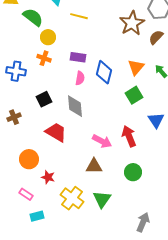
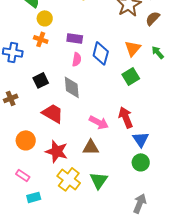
blue triangle: (156, 120) -> (141, 139), moved
green circle: (133, 172) -> (141, 162), moved
red star: (48, 177) -> (57, 151), moved, size x1.6

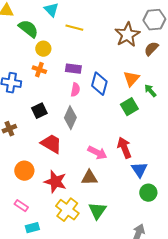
green arrow: (158, 52) -> (150, 91), moved
gray diamond: (72, 87) -> (70, 118), turned 30
green circle: (141, 162) -> (148, 193), moved

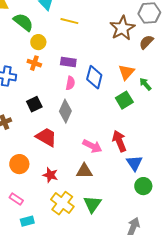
red star: (55, 182) -> (50, 175), size x0.7

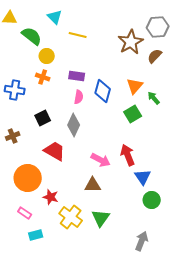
orange circle: (19, 164) -> (28, 178), size x1.4
red star: (50, 175) -> (51, 197), moved

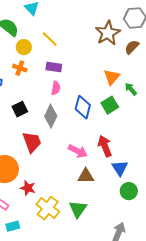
yellow line: (78, 35) -> (50, 39), moved, turned 30
blue diamond: (103, 91) -> (83, 107), moved
red trapezoid: (55, 151) -> (32, 142), turned 40
brown triangle: (93, 185) -> (86, 176), moved

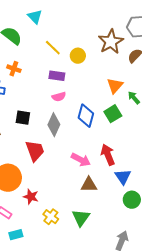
yellow circle: (24, 47) -> (78, 56), moved
orange cross: (20, 68) -> (14, 69), moved
pink semicircle: (56, 88) -> (59, 97), turned 64
black square: (20, 109) -> (23, 118), turned 35
yellow cross: (48, 208) -> (51, 217), size x0.7

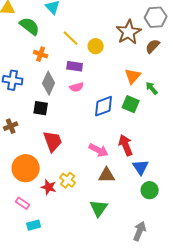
orange cross: (14, 69) -> (41, 54), moved
green square: (113, 114) -> (131, 104), turned -36
blue diamond: (86, 116) -> (104, 106), turned 55
gray diamond: (54, 125) -> (49, 83), moved
yellow cross: (51, 217) -> (68, 180), moved

